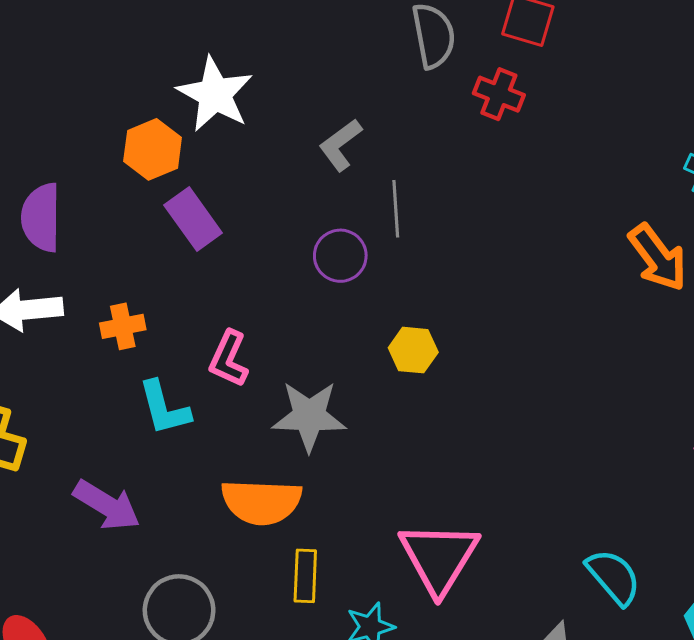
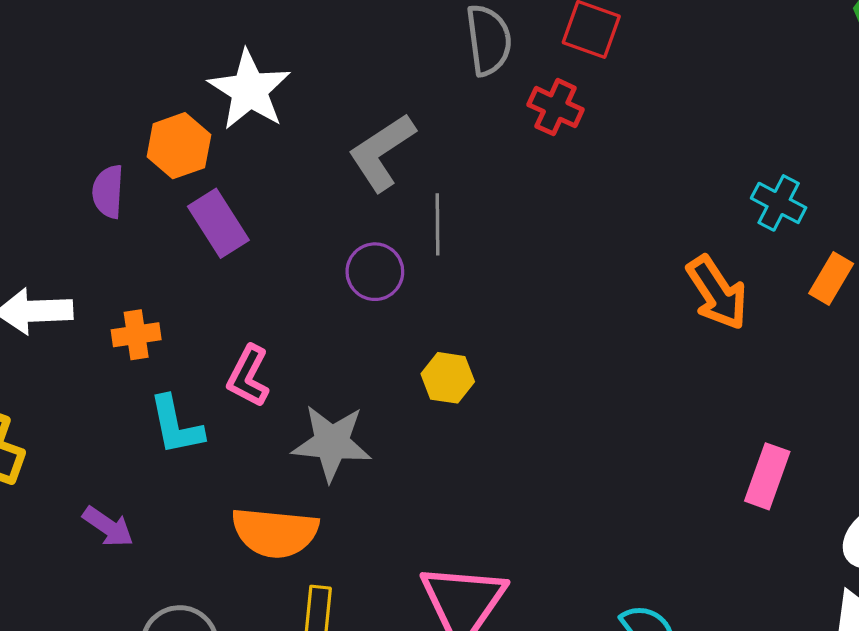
gray L-shape: (340, 145) -> (382, 152), size x1.4
purple semicircle: (41, 218) -> (108, 192), moved, size x0.7
purple arrow: (107, 505) -> (108, 527), size x0.7

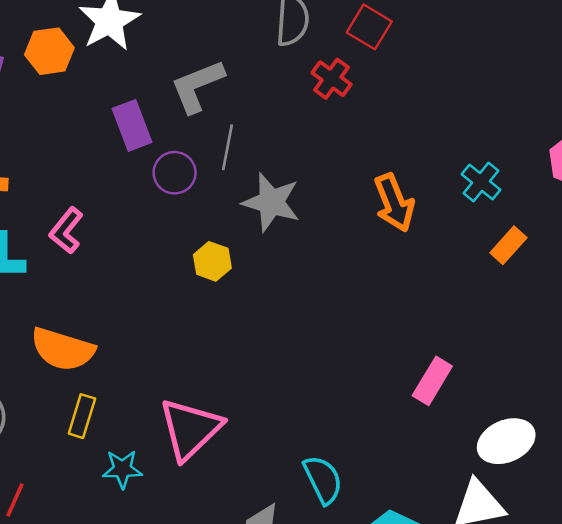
purple rectangle: (218, 223) -> (132, 125), moved
orange arrow: (717, 293) -> (394, 203), moved
gray star: (332, 443) -> (271, 202), moved

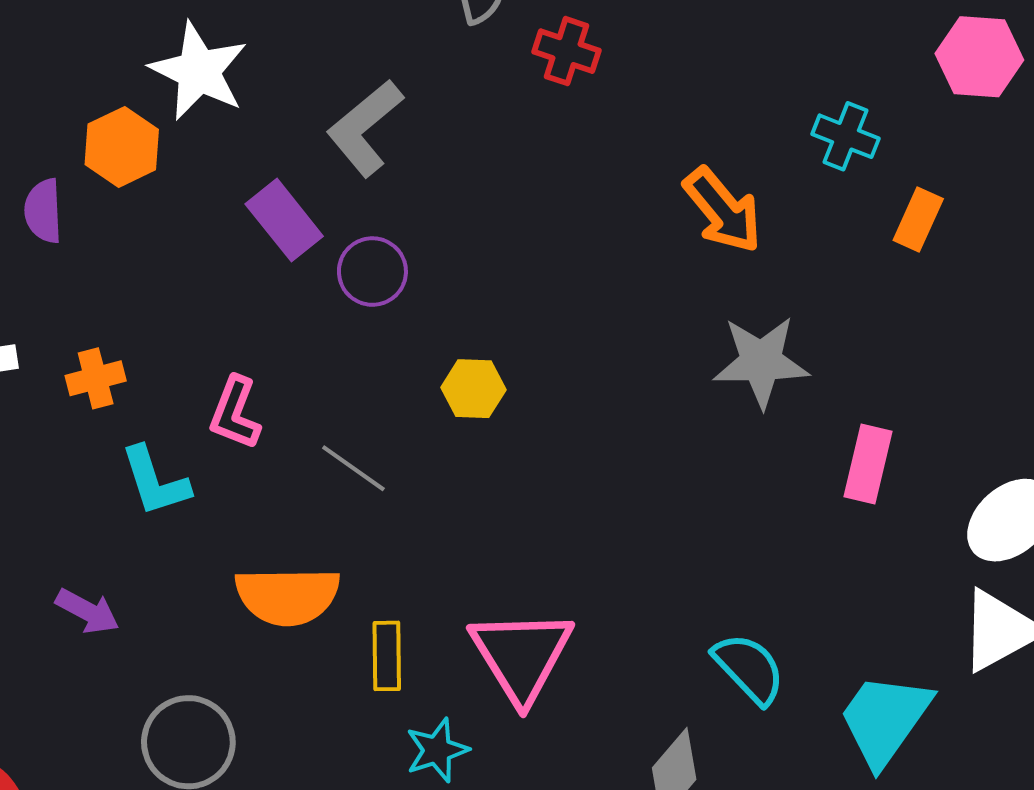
gray line: (228, 147) -> (353, 468), moved, turned -48
gray star: (271, 202) -> (761, 362), moved
yellow rectangle: (82, 416) -> (387, 656), moved

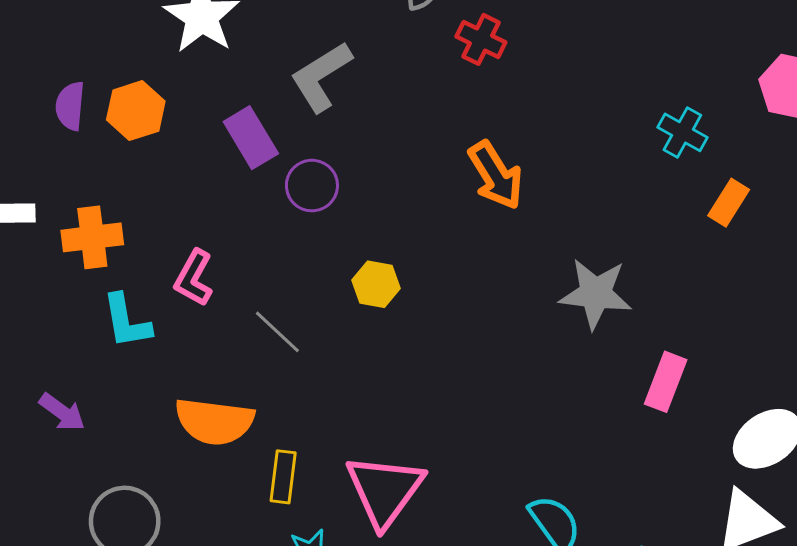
orange hexagon: (122, 147) -> (136, 111), moved
orange arrow: (723, 210) -> (496, 175), moved
orange cross: (96, 378) -> (92, 237), size x1.4

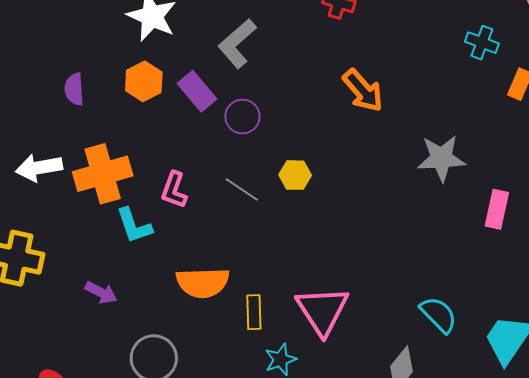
orange hexagon: (136, 111) -> (144, 81), moved
orange cross: (92, 237) -> (103, 174), size x1.4
gray line: (277, 332) -> (242, 189), moved

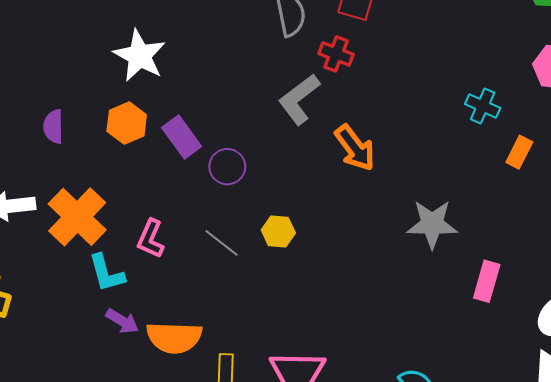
gray L-shape: (237, 43) -> (299, 99), moved
orange cross: (103, 174) -> (77, 217), turned -34
purple arrow: (101, 293) -> (122, 321), moved

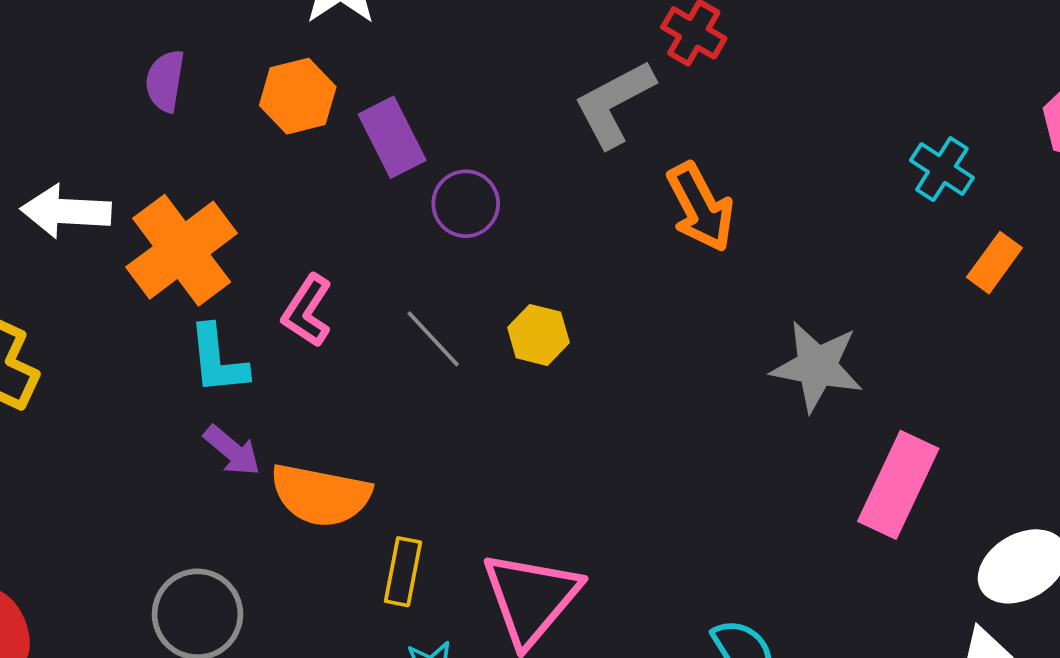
pink rectangle: (487, 281) -> (898, 485), size x1.4

